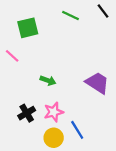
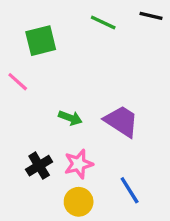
black line: (103, 11) -> (151, 16), turned -40
purple trapezoid: (97, 83) -> (121, 121), moved
blue line: (77, 130) -> (130, 190), moved

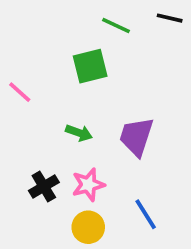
green square: (41, 41) -> (90, 66), moved
purple trapezoid: (121, 121) -> (136, 137), turned -105

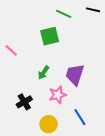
green arrow: (79, 133) -> (43, 73), turned 104
pink star: (88, 185) -> (58, 95), moved

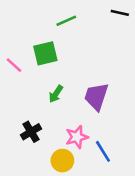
green line: (64, 14) -> (66, 21), moved, turned -49
green square: (50, 36) -> (45, 53), moved
pink star: (58, 95) -> (77, 137), moved

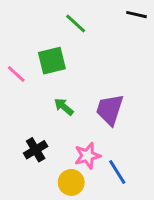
green line: (66, 21) -> (76, 24), turned 66
green arrow: (56, 94) -> (64, 107), turned 96

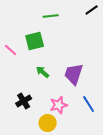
black line: (137, 15) -> (92, 10), turned -48
green line: (76, 24) -> (51, 16), turned -49
blue line: (117, 172) -> (89, 104), moved

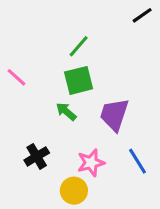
green line: (51, 16) -> (79, 46), moved, turned -42
green square: (35, 41) -> (79, 80), moved

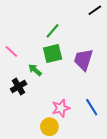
green arrow: (66, 111) -> (35, 70), moved
purple trapezoid: (114, 115) -> (83, 60), moved
black cross: (37, 156) -> (19, 87), moved

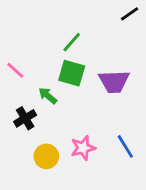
green square: (53, 54) -> (72, 73), turned 30
purple trapezoid: (83, 60) -> (114, 82), turned -110
yellow circle: (49, 127) -> (46, 156), moved

